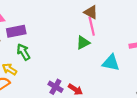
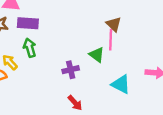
green triangle: (83, 43) -> (97, 55), turned 48
purple cross: (55, 87) -> (71, 70), moved, turned 32

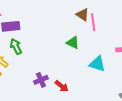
pink line: (111, 40) -> (93, 22), moved
purple cross: (71, 70) -> (41, 80), moved

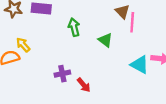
green arrow: (16, 46) -> (74, 27), moved
cyan triangle: (97, 64) -> (140, 65), moved

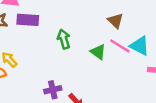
pink line: (132, 22) -> (120, 46), moved, turned -60
cyan triangle: (140, 65) -> (140, 46), moved

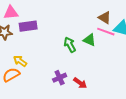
brown triangle: (116, 21) -> (105, 18), moved
green arrow: (64, 39) -> (70, 45), moved

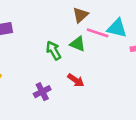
brown triangle: (105, 18) -> (81, 15), moved, turned 48
red arrow: (80, 83) -> (76, 80), moved

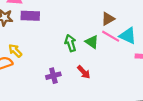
brown triangle: (81, 15) -> (108, 19), moved

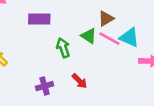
purple rectangle: (30, 16) -> (39, 19), moved
green triangle: (92, 42) -> (89, 36), moved

